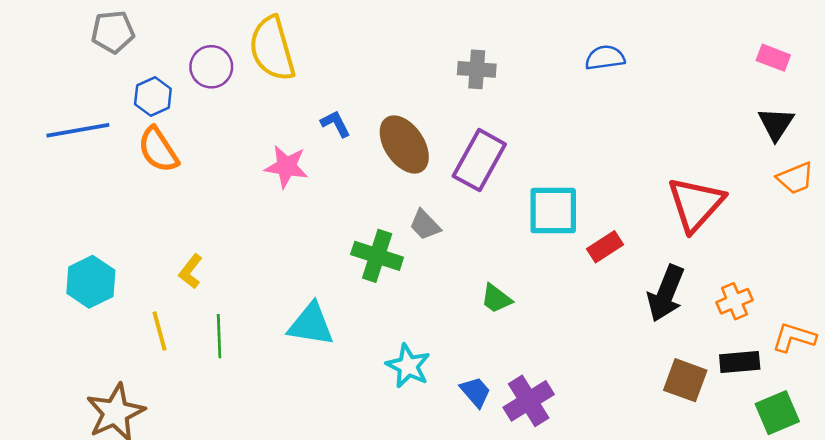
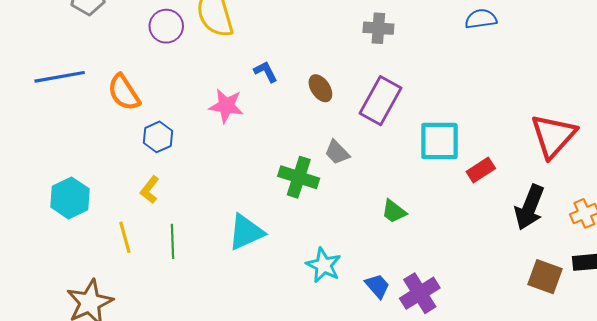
blue hexagon: (153, 97) -> (158, 137), moved
brown ellipse: (404, 144) -> (320, 88), size x0.6
cyan triangle: (311, 325) -> (246, 232), turned -33

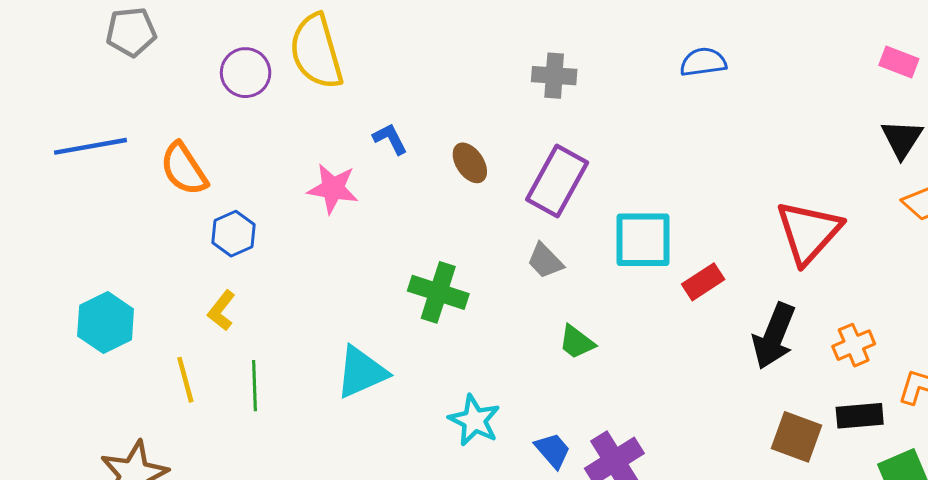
gray trapezoid: (337, 152) -> (545, 261), moved

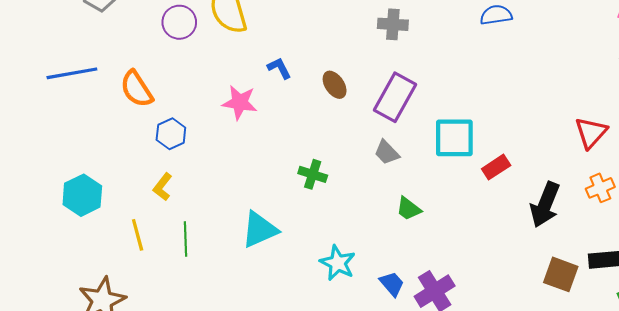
red triangle: (809, 232) -> (591, 133), moved, size x0.7
green cross: (438, 292) -> (313, 174), size x0.7
orange cross: (854, 345) -> (600, 188), moved

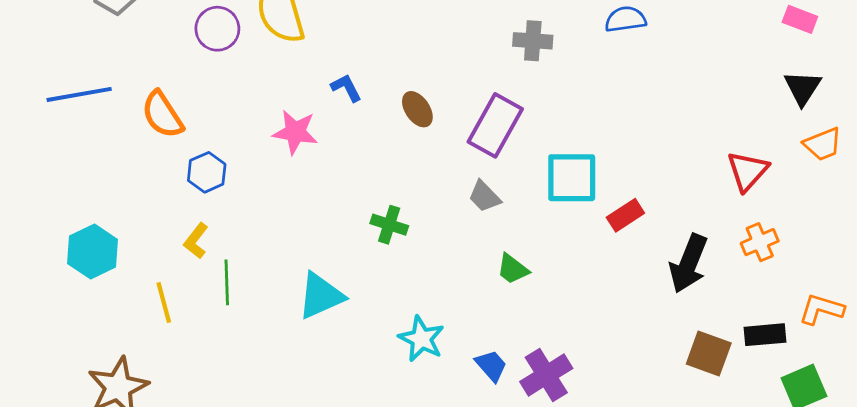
gray cross: (393, 24) -> (533, 41), moved
green line: (186, 239) -> (227, 282), moved

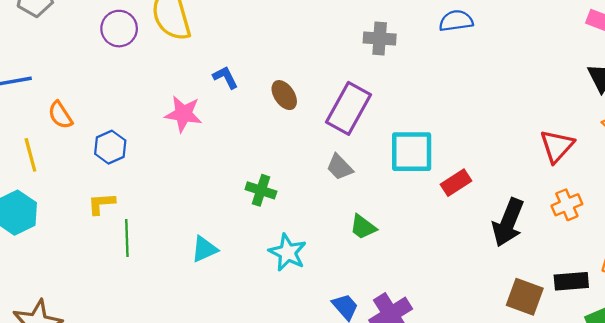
orange semicircle: (162, 115) -> (60, 115), moved, size x0.7
yellow L-shape: (196, 241) -> (101, 204), turned 48
cyan triangle: (321, 296) -> (204, 249), size x0.7
yellow line: (164, 303) -> (30, 155), moved
cyan star: (421, 339) -> (288, 252), moved

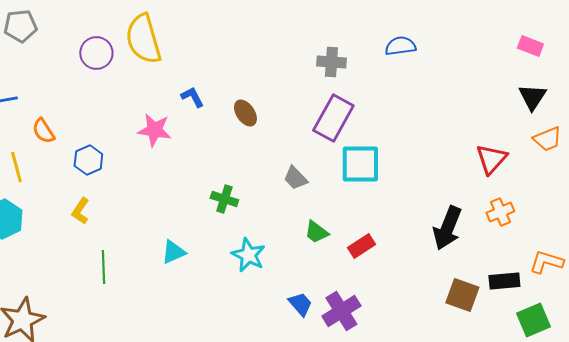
purple rectangle: (349, 108) -> (333, 118), moved
red rectangle: (456, 183) -> (361, 246), moved
yellow L-shape: (101, 204) -> (80, 211), turned -52
green line: (127, 238) -> (103, 267), moved

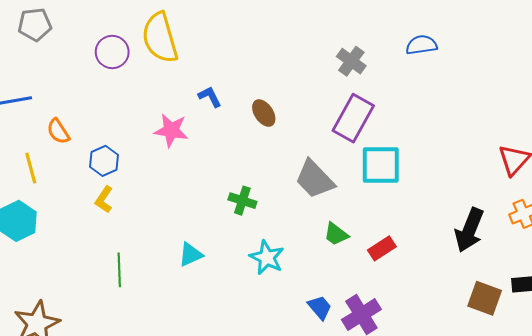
gray cross: (331, 62) -> (351, 61), turned 32
gray trapezoid: (295, 178) -> (315, 179), size x1.6
yellow L-shape: (80, 211) -> (104, 200), moved

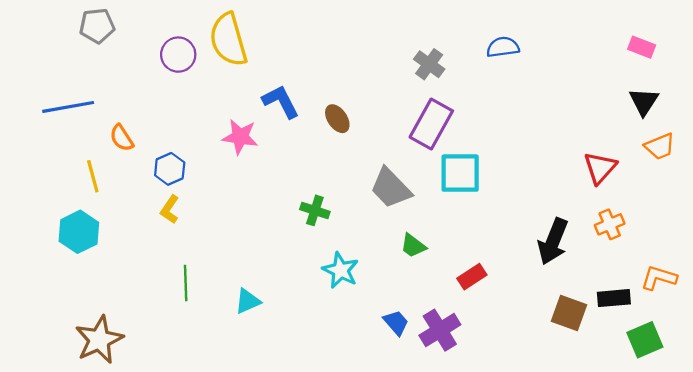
blue L-shape: (210, 97) -> (281, 102), size x1.5
red rectangle: (382, 248) -> (472, 277), moved
cyan triangle: (190, 254) -> (248, 301), moved

